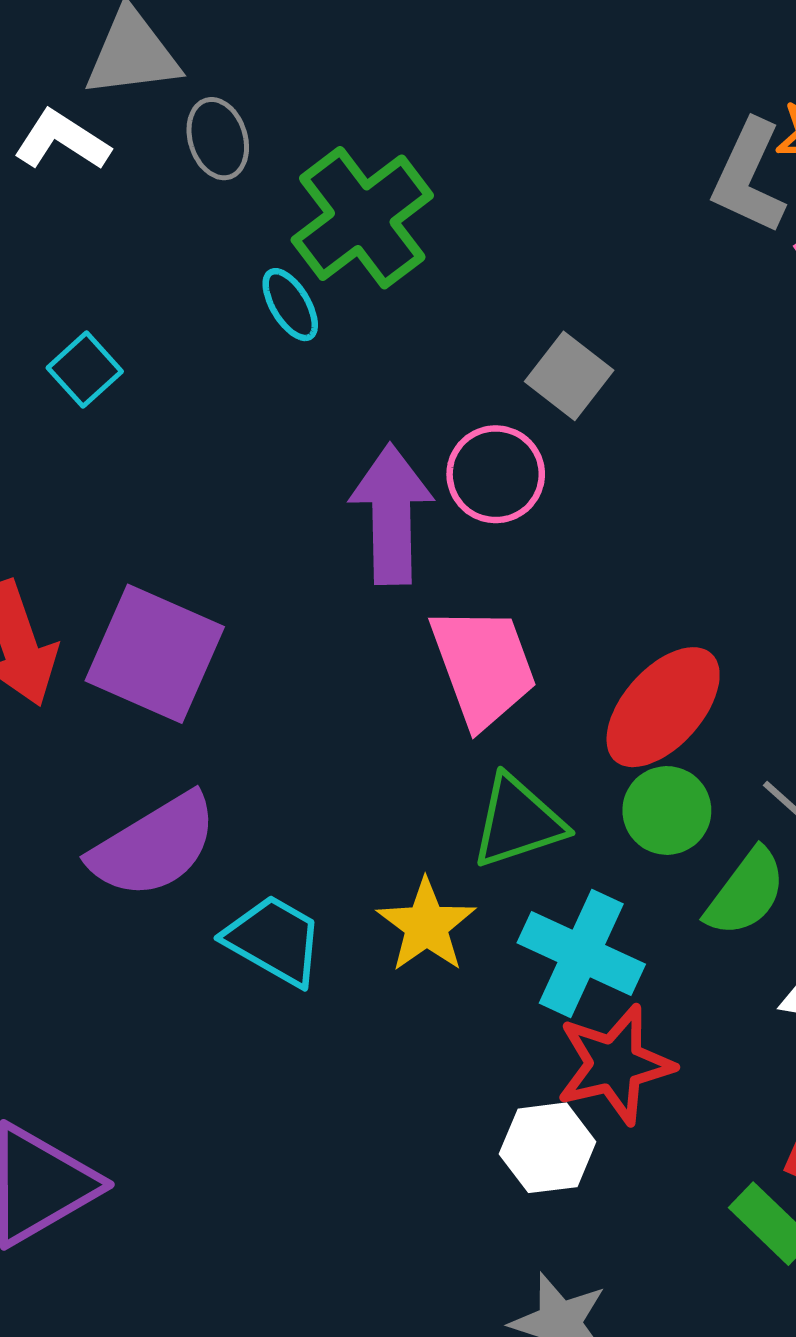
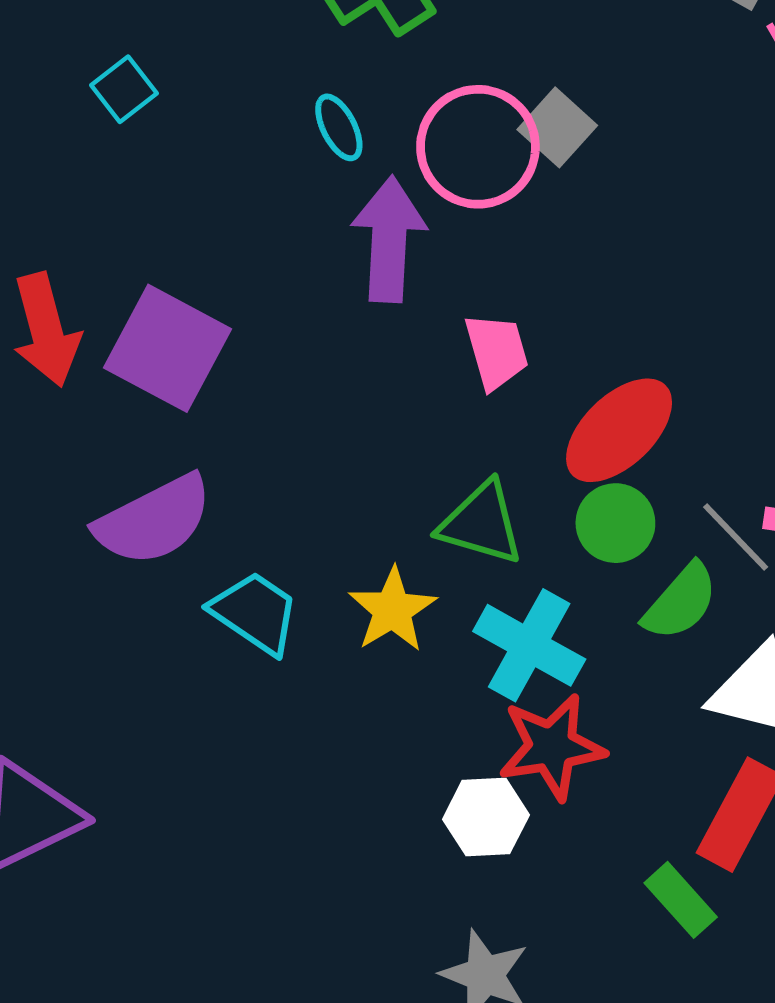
cyan ellipse: (290, 305) -> (339, 127), moved
pink circle: (496, 474) -> (478, 147), moved, size x1.4
pink trapezoid: (483, 667) -> (496, 351), moved, size x0.7
green triangle: (518, 822) -> (481, 523), turned 30

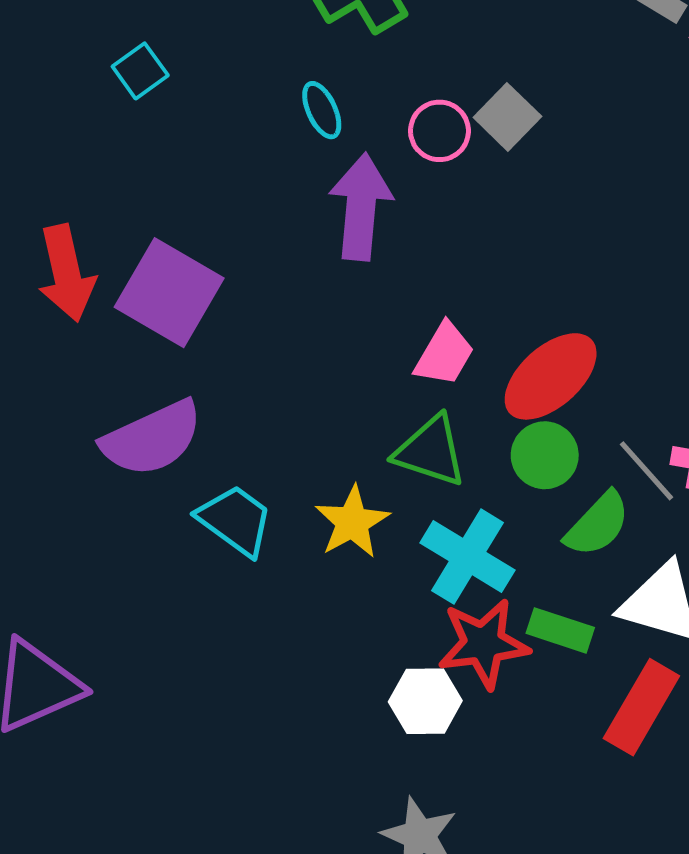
pink circle: (478, 147) -> (439, 131), size x0.6
pink trapezoid: (496, 351) -> (444, 354), moved, turned 44
green rectangle: (681, 900) -> (560, 630), moved, turned -32

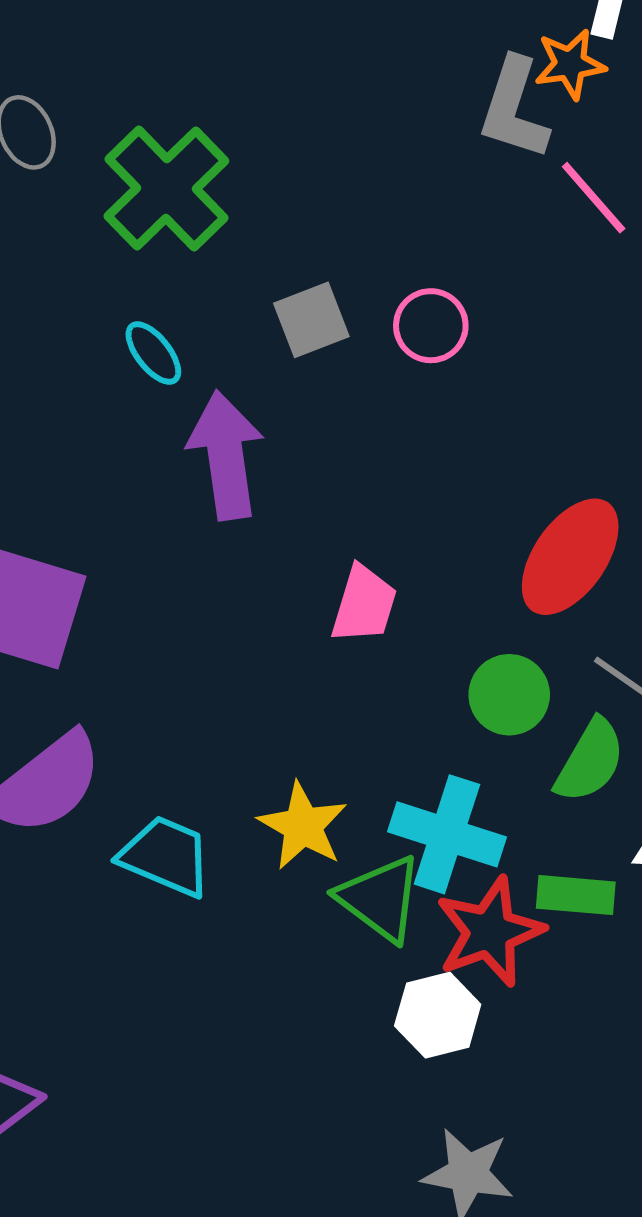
gray square: (507, 117) -> (311, 320), moved, turned 38
pink circle: (439, 131) -> (431, 326), moved
red ellipse: (551, 376) -> (570, 557), moved
green triangle: (430, 451) -> (380, 899), moved, turned 32

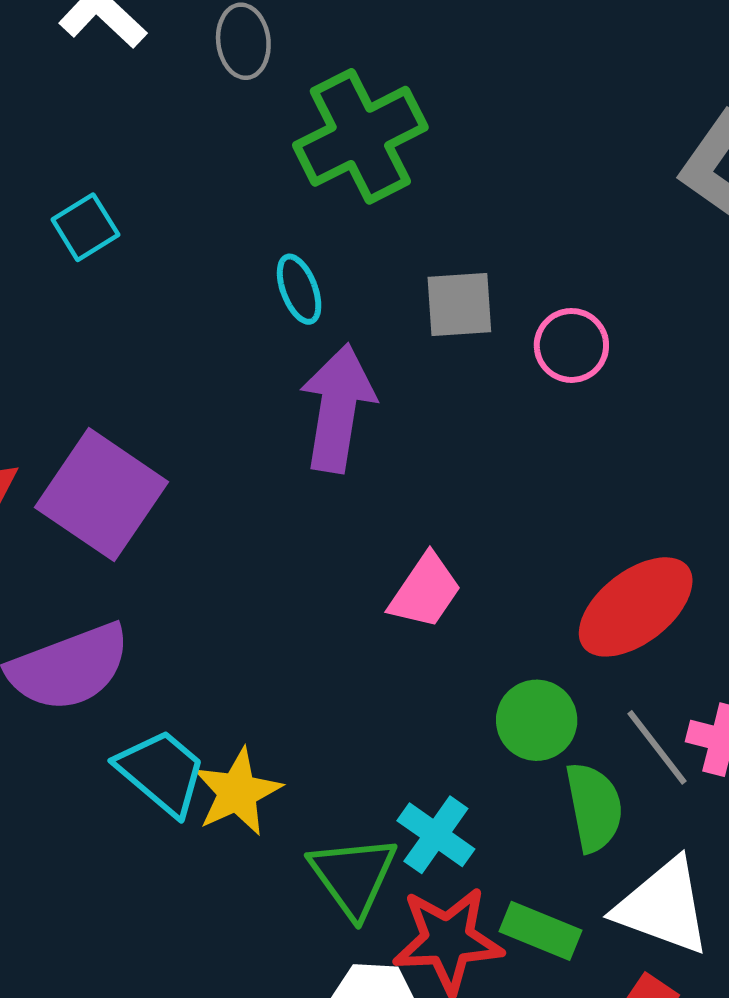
green semicircle: (590, 761) -> (594, 807), turned -58
yellow star: (303, 826) -> (237, 792), moved
cyan cross: (447, 834) -> (436, 835), size x0.7

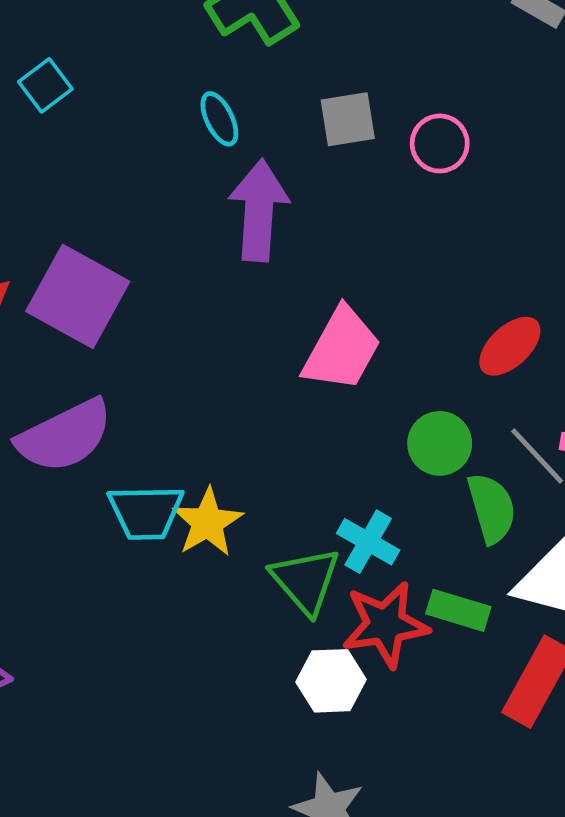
pink trapezoid: (425, 591) -> (342, 349), size x1.4
red ellipse: (636, 607) -> (510, 346), size x0.7
cyan trapezoid: (161, 772) -> (146, 512), turned 144

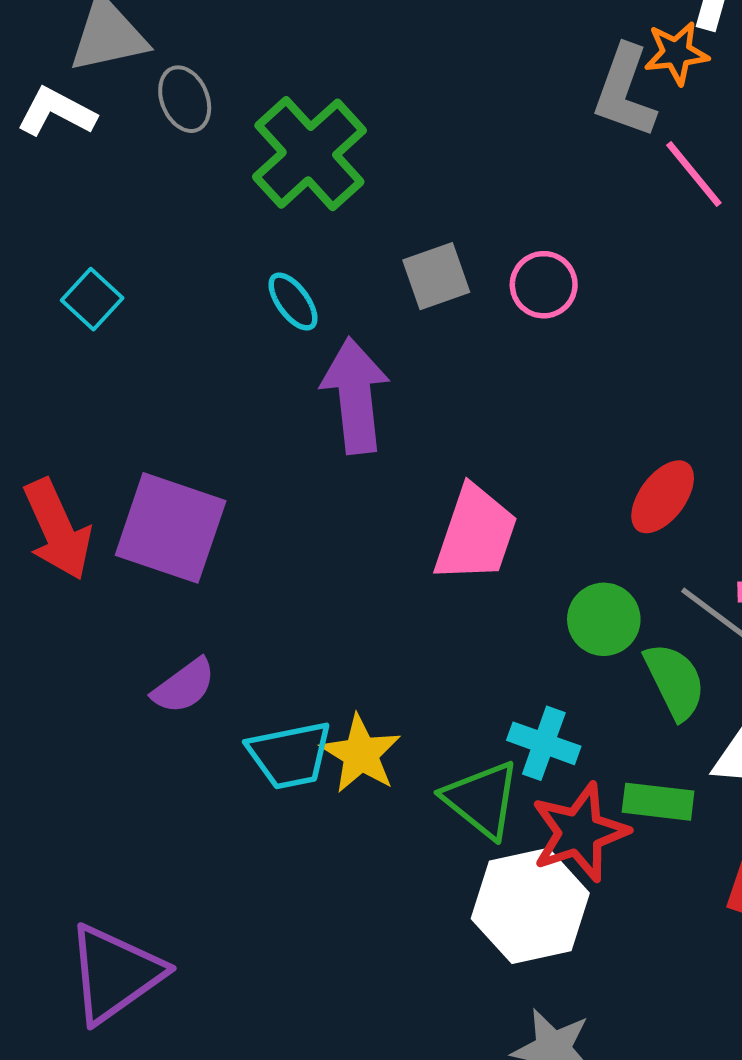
purple semicircle: (65, 436) -> (184, 686), size x0.6
white hexagon: (331, 681) -> (530, 906), size x1.5

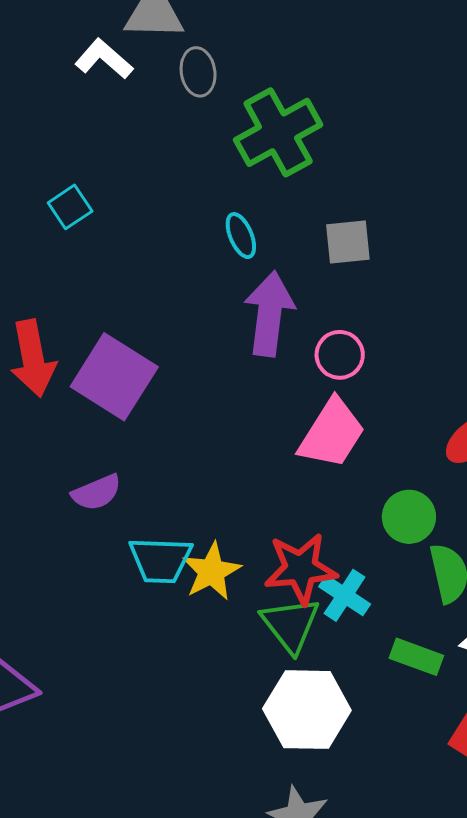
pink circle: (544, 285) -> (340, 355), moved
cyan square: (92, 299) -> (70, 207), moved
red star: (580, 832) -> (301, 569), moved

